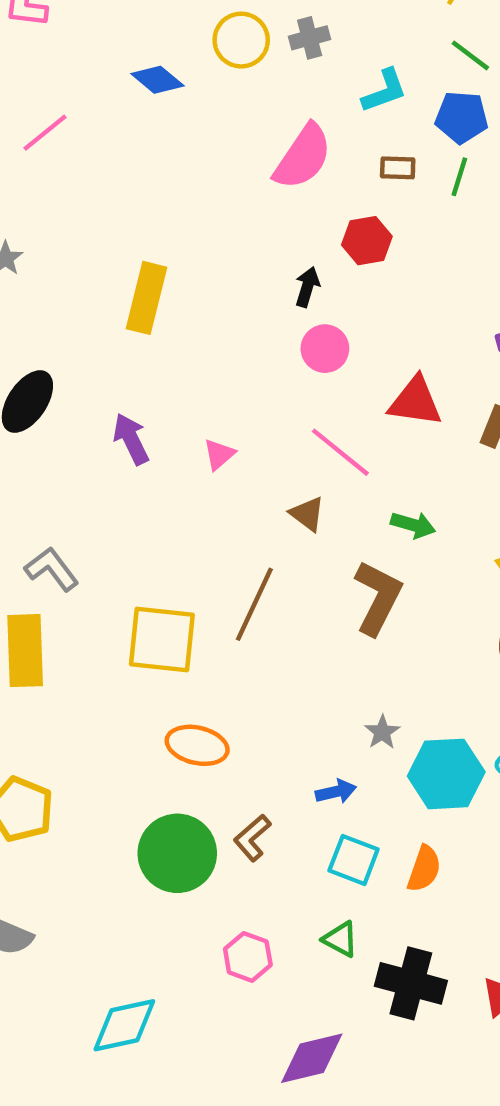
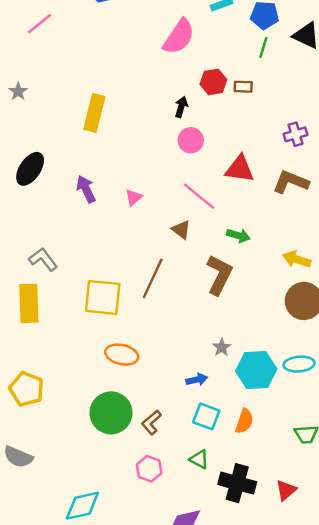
brown rectangle: (398, 168) -> (243, 87), moved
brown L-shape: (252, 838) -> (151, 422), moved

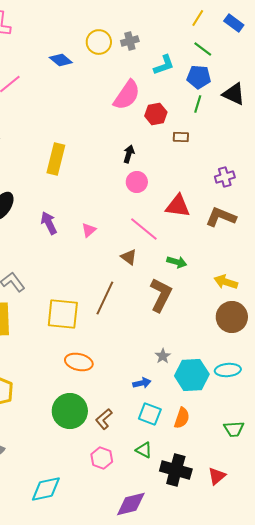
red hexagon: (213, 82) -> (156, 114), moved

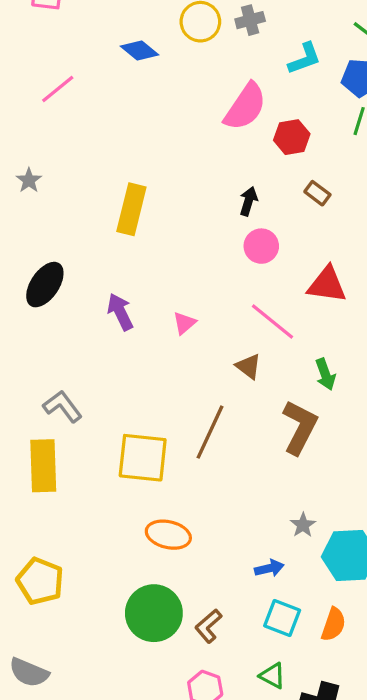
brown rectangle: (181, 137) -> (317, 193), moved, turned 35
green arrow: (177, 262) -> (325, 374), turned 54

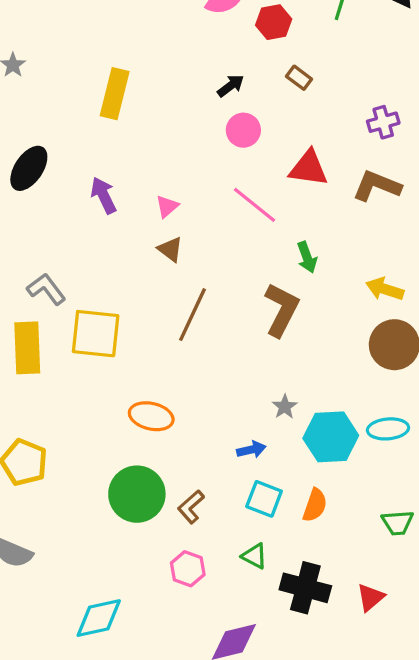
black arrow: (248, 201) -> (231, 86), turned 36
brown triangle: (248, 366) -> (170, 249), moved
yellow square: (143, 458) -> (96, 334), moved

